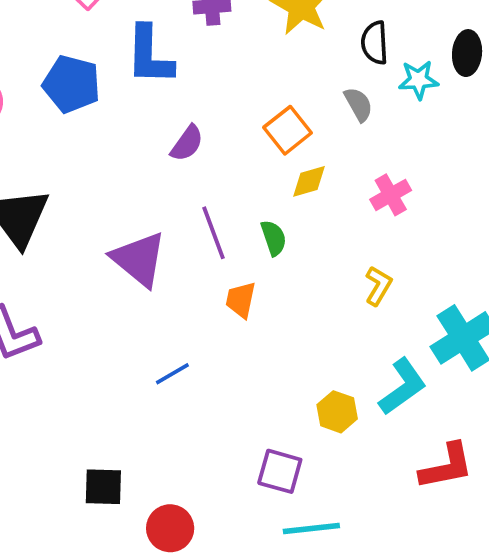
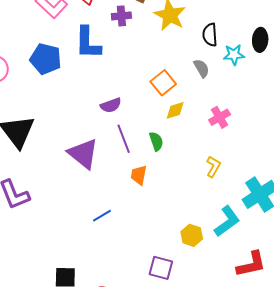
purple semicircle: (187, 143) -> (111, 105), moved, turned 35

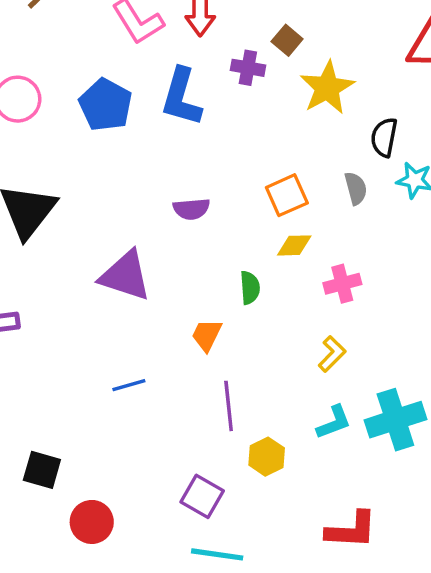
pink cross: (220, 117) -> (342, 284), moved
purple line: (124, 139) -> (229, 406), moved
purple triangle: (83, 154) -> (125, 276), turned -36
cyan L-shape: (227, 221) -> (334, 422), moved, size x0.7

